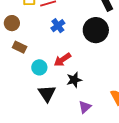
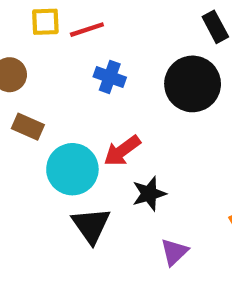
blue cross: (58, 26) -> (110, 77), turned -32
cyan circle: (39, 67) -> (72, 169), size x1.5

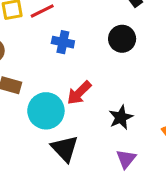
black circle: (193, 84) -> (122, 39), size x0.7
black star: (149, 194) -> (121, 117), moved

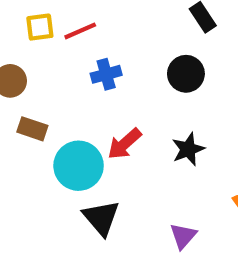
blue cross: (63, 42) -> (106, 74), turned -30
black star: (121, 117) -> (188, 149), moved

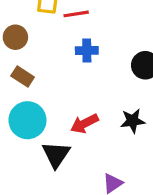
red arrow: (124, 144) -> (84, 124), moved
cyan circle: (79, 166) -> (27, 120), moved

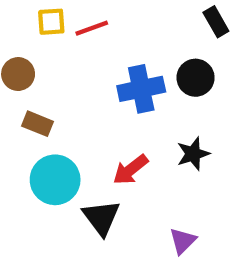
blue cross: (87, 51) -> (141, 89), moved, size x1.5

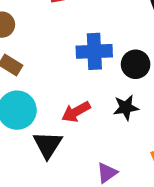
black circle: (196, 78) -> (136, 64), moved

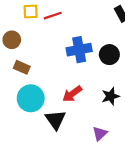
black star: (126, 108) -> (110, 96), moved

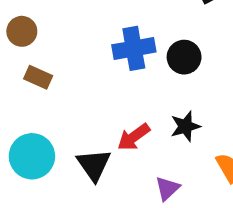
red arrow: (72, 94) -> (134, 137), moved
cyan circle: (31, 98) -> (32, 156), moved

